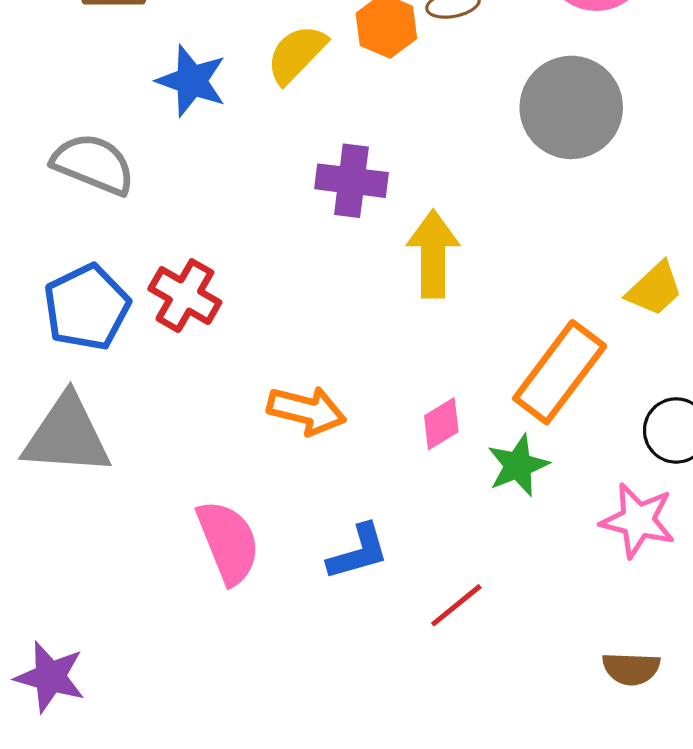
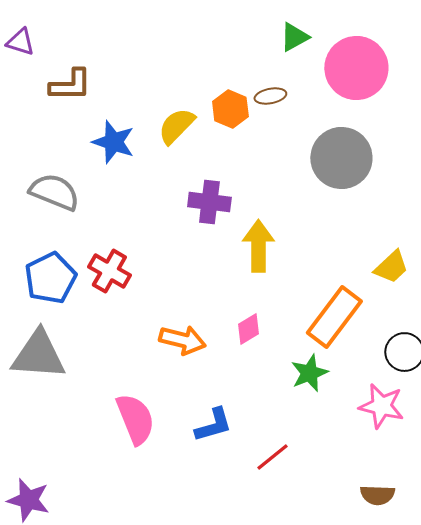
pink diamond: (441, 424) -> (248, 329), moved

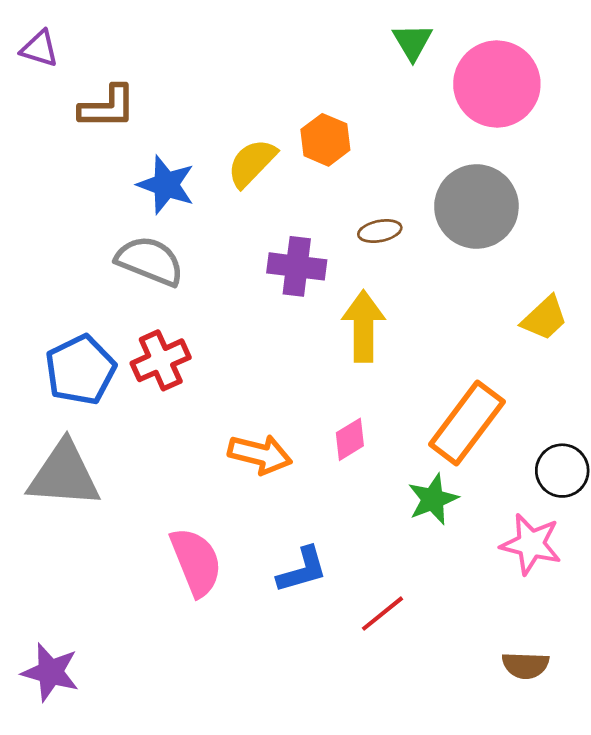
green triangle: (294, 37) -> (412, 42), turned -32
brown ellipse: (270, 96) -> (380, 231), moved
gray semicircle: (54, 192) -> (150, 261), moved
yellow trapezoid: (391, 267) -> (545, 318), moved
red cross: (109, 271) -> (161, 360), turned 36

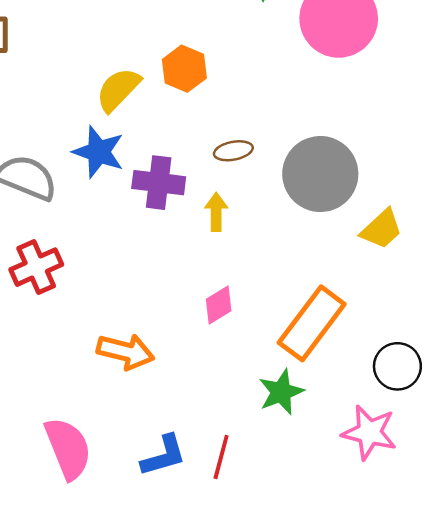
blue star: (166, 185) -> (99, 152), moved
gray circle: (476, 207) -> (320, 174), moved
yellow arrow: (363, 326) -> (216, 212), moved, size x0.6
pink diamond: (350, 439) -> (219, 305), moved
red line: (383, 614) -> (221, 457), moved, turned -36

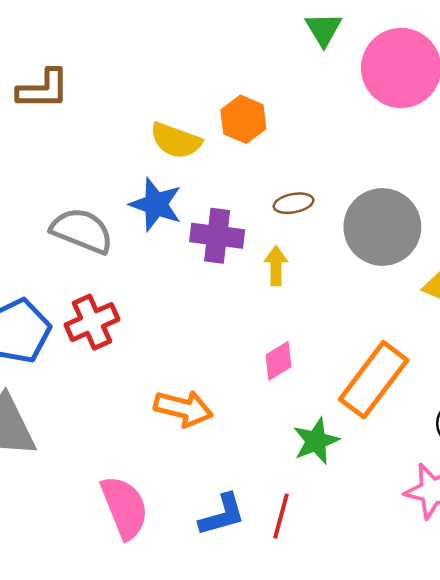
yellow semicircle: (118, 90) -> (176, 141), turned -114
green star: (281, 392) -> (316, 441), moved

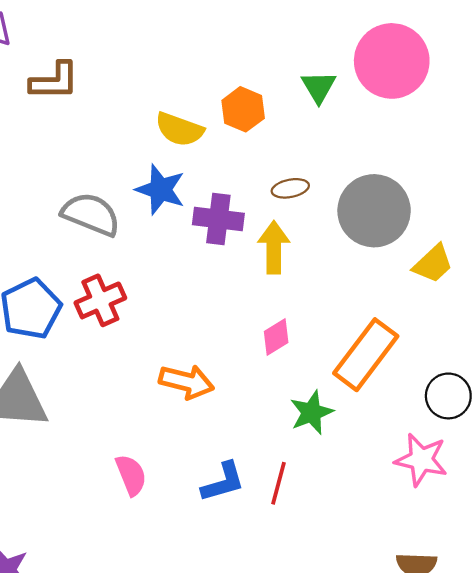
green triangle: (324, 29) -> (319, 87), moved
yellow arrow: (276, 266) -> (274, 247), size x1.4
pink semicircle: (125, 507) -> (131, 475), size x0.7

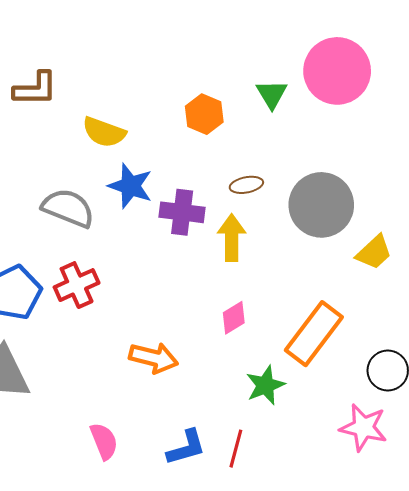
yellow semicircle: (179, 129) -> (104, 132), moved

